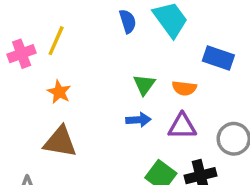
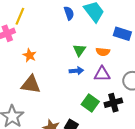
yellow line: (56, 41) -> (20, 16), moved

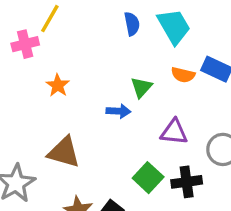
orange semicircle: (103, 52) -> (183, 75), moved
blue arrow: (76, 71) -> (118, 111), moved
brown triangle: (31, 84) -> (64, 152), moved

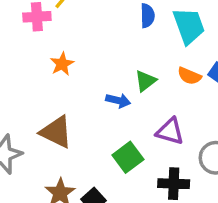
green square: (148, 178) -> (128, 157), moved

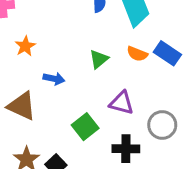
blue arrow: (118, 101) -> (54, 79), moved

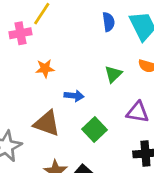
orange star: (25, 46) -> (45, 68), turned 30
green square: (85, 127) -> (94, 129), moved

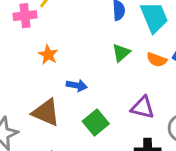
orange star: (45, 68) -> (48, 55), turned 30
green triangle: (113, 74) -> (121, 53), moved

